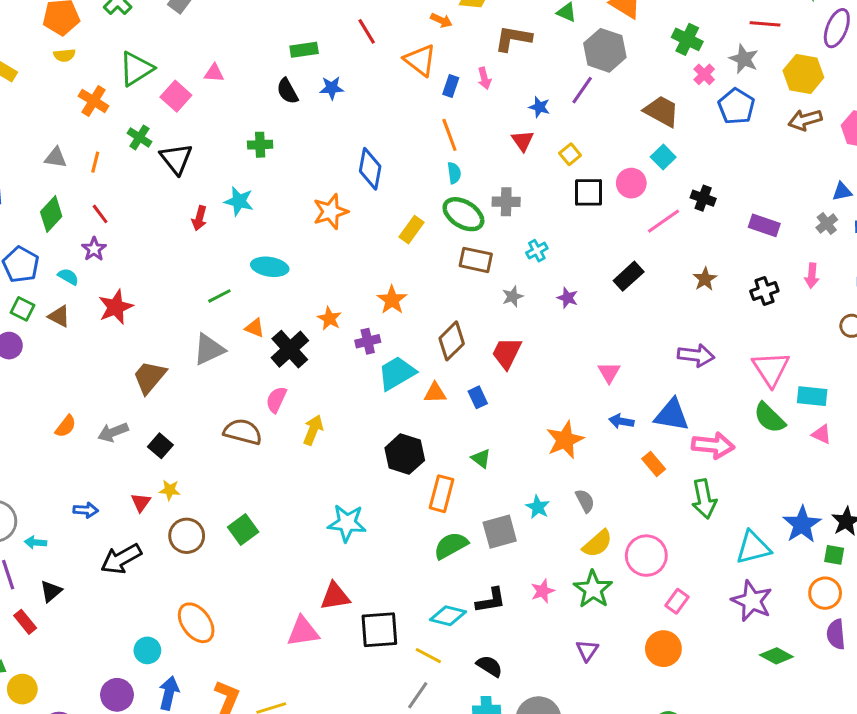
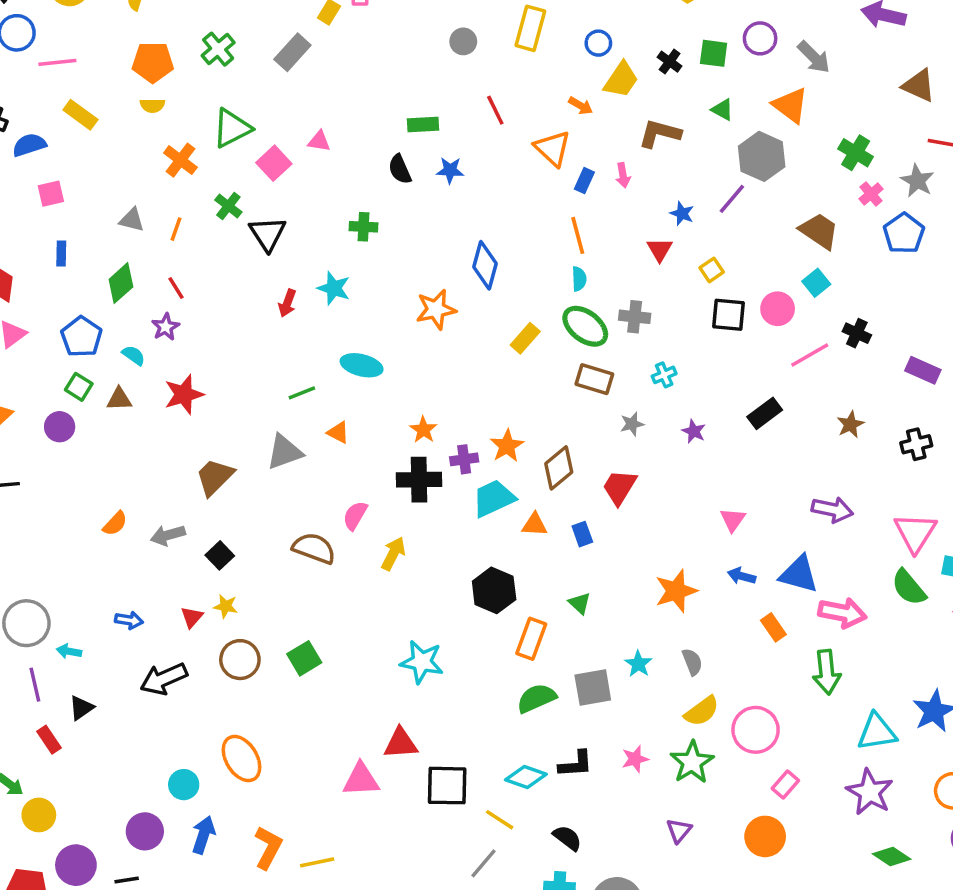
orange star: (392, 300) -> (507, 446), moved
brown triangle: (59, 316) -> (119, 399), turned -35
black cross: (290, 349) -> (419, 480), moved, turned 36

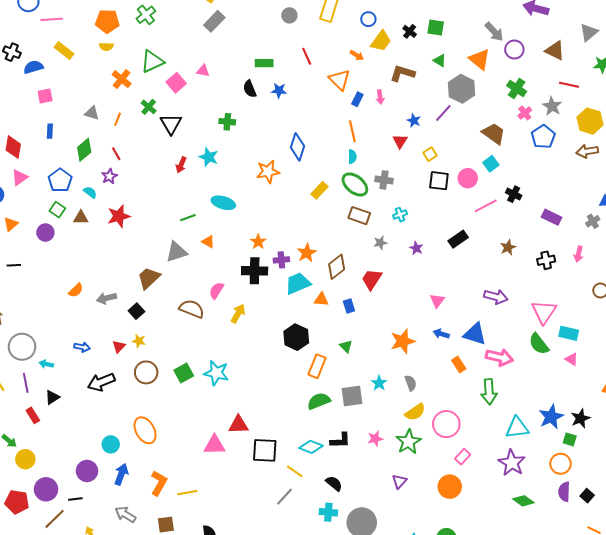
purple circle: (760, 38) -> (514, 50), moved
gray rectangle: (292, 52) -> (214, 21), moved
brown trapezoid: (215, 477) -> (149, 278), moved
cyan star: (422, 662) -> (216, 373), moved

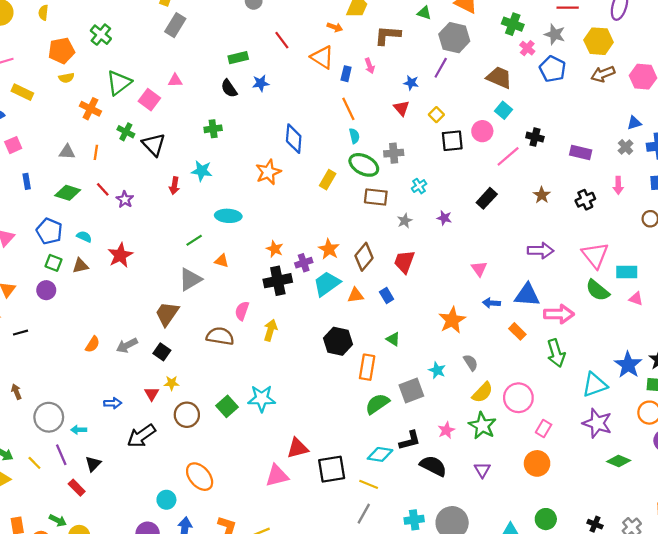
green diamond: (84, 150) -> (68, 193), turned 70
purple star: (109, 176) -> (125, 199), moved
black semicircle: (334, 483) -> (433, 466), moved, size x1.4

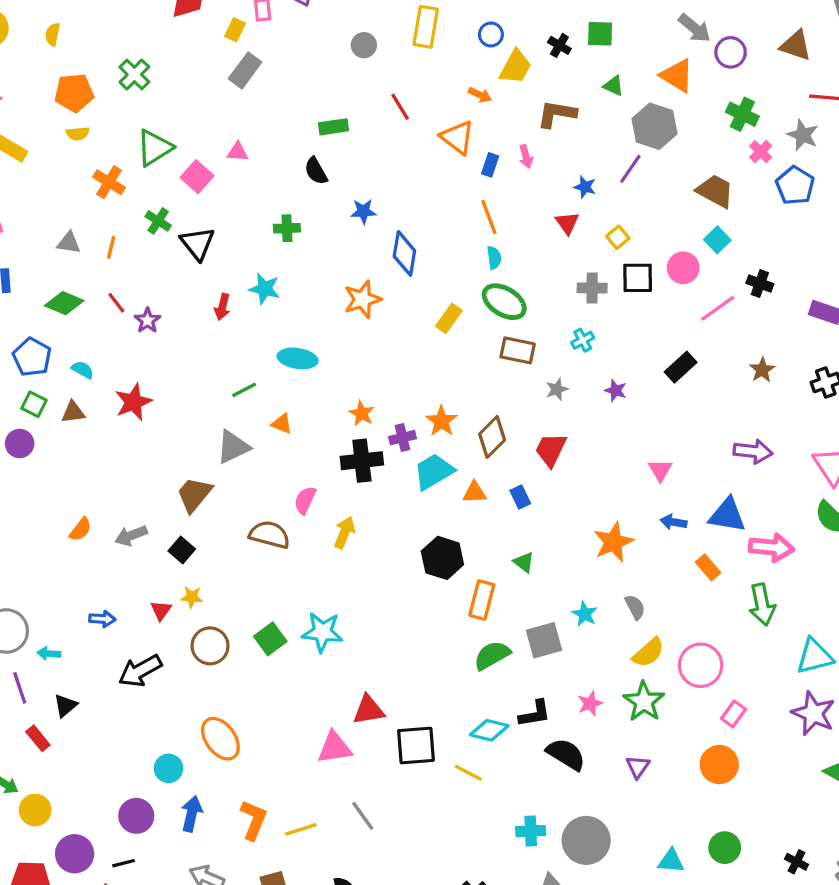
blue star: (261, 83) -> (363, 211), moved
gray cross: (394, 153) -> (592, 288), moved
gray line: (364, 514) -> (363, 816), moved, turned -70

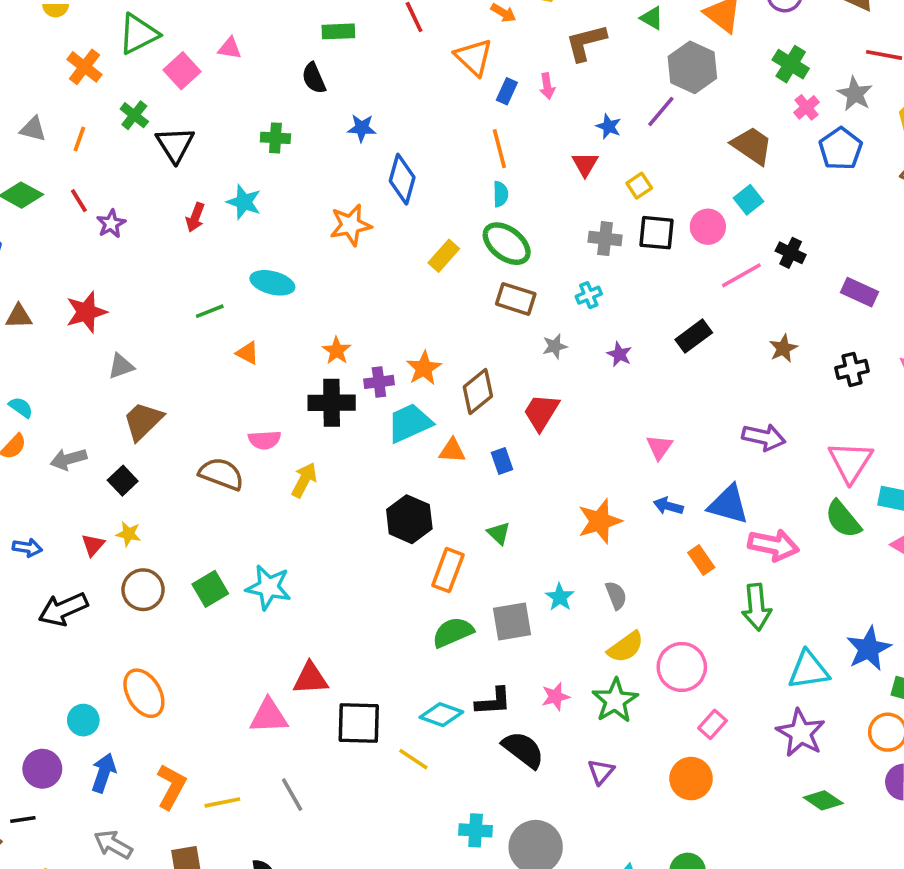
brown L-shape: (557, 114) -> (586, 43), turned -30
cyan semicircle: (83, 370) -> (21, 407), moved
gray triangle: (233, 447) -> (121, 366), moved, size x0.7
pink semicircle: (305, 500) -> (265, 440), turned -124

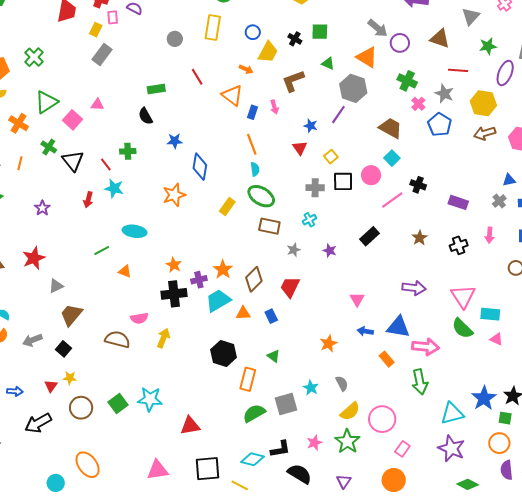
red line: (79, 201) -> (106, 165), moved
orange star: (600, 521) -> (328, 344), size x0.7
red triangle: (311, 678) -> (190, 426), moved

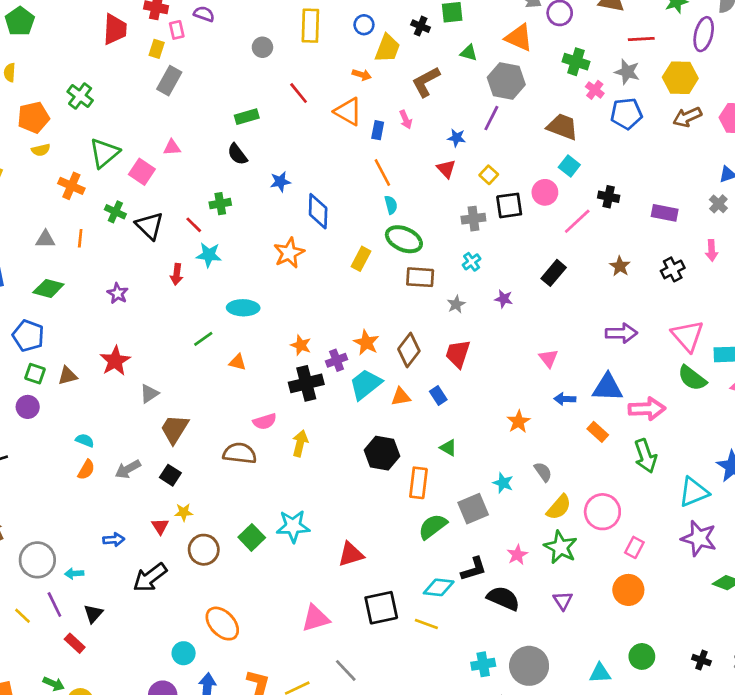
blue pentagon: (440, 125) -> (626, 114), turned -30

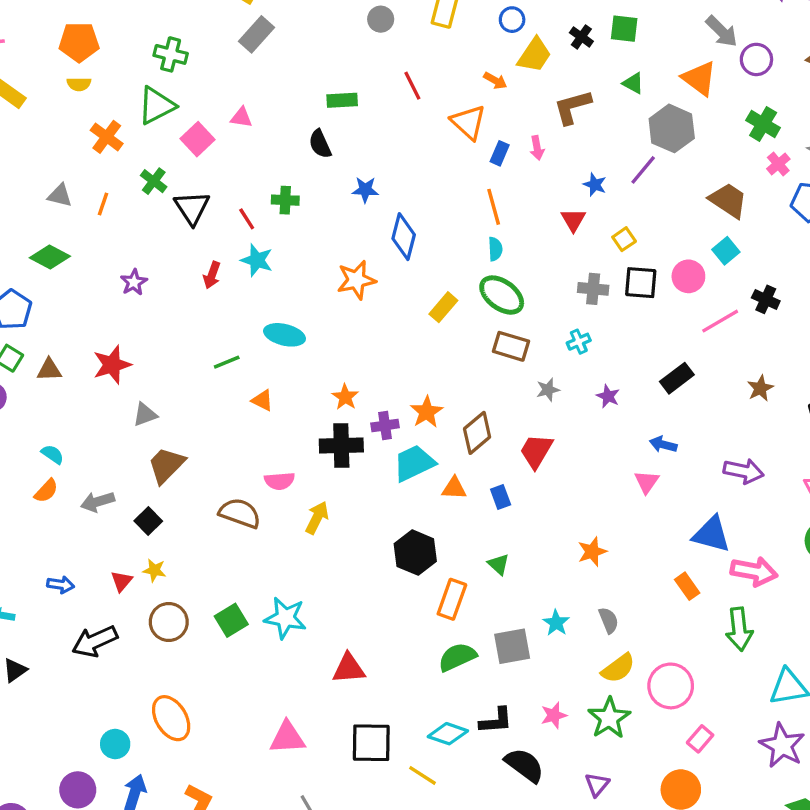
green cross: (80, 96) -> (171, 54), moved, turned -35
blue arrow: (565, 399) -> (663, 444), moved

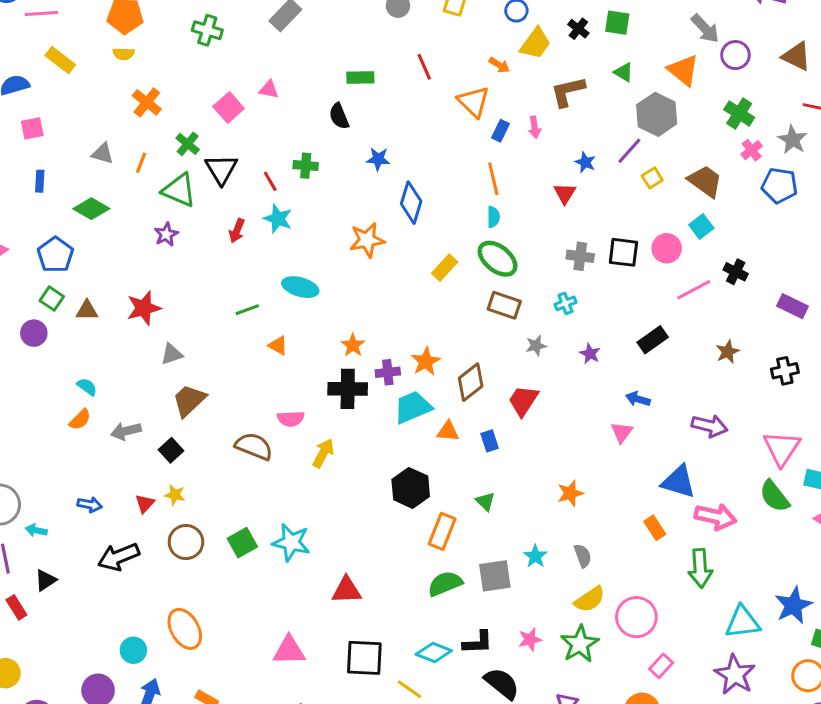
green triangle: (156, 106) -> (179, 190), moved, turned 48
yellow square: (624, 239) -> (652, 178), moved

